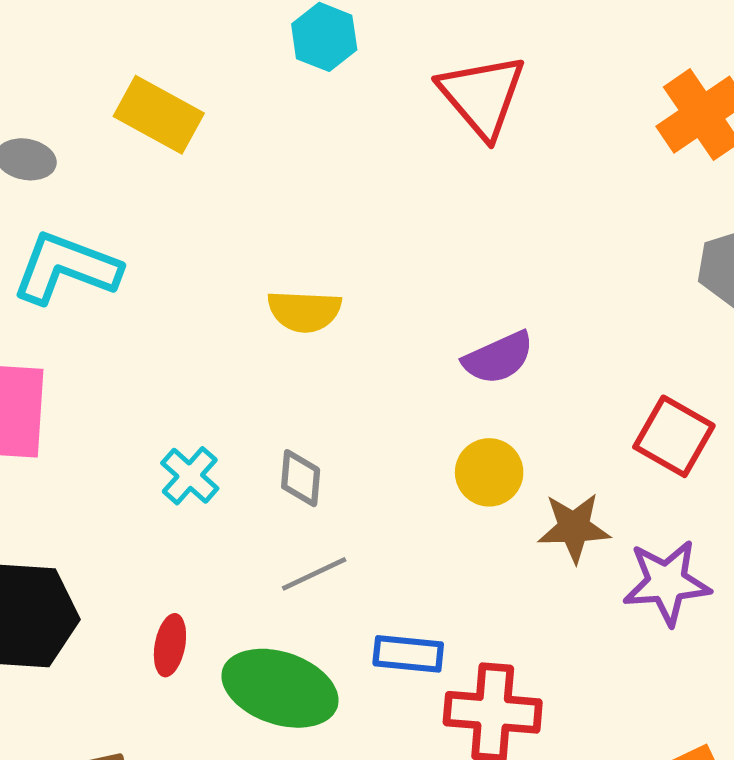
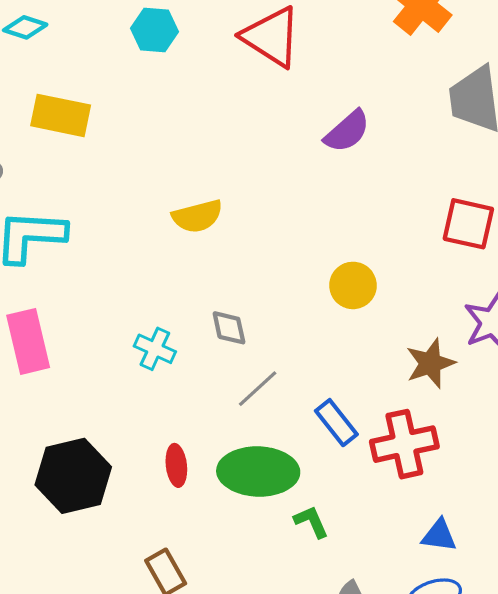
purple semicircle: (498, 358) -> (347, 131), moved
brown star: (574, 528) -> (430, 363), moved
blue rectangle: (408, 654) -> (336, 423), turned 63

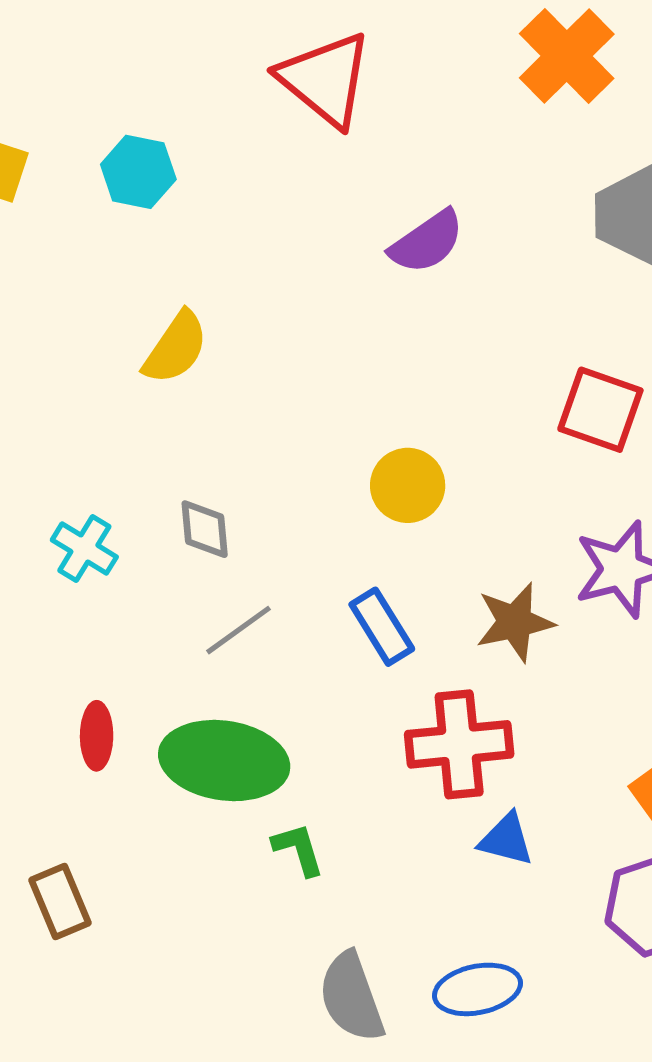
cyan hexagon: (155, 30) -> (138, 172), moved
yellow semicircle: (197, 216) -> (176, 348), turned -48
blue rectangle: (336, 423) -> (382, 627), moved
blue triangle: (439, 535) -> (506, 839), moved

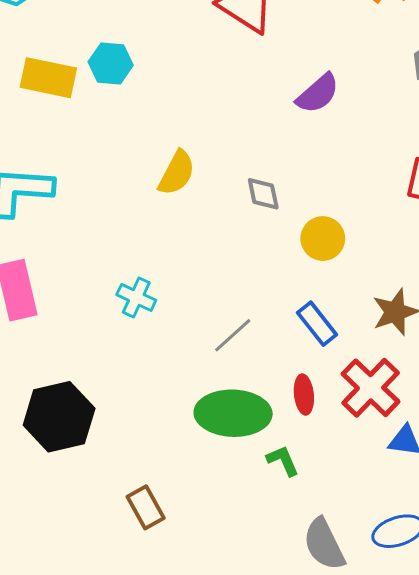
cyan hexagon: (138, 172) -> (111, 63), moved
gray diamond: (205, 529) -> (263, 194), moved
red ellipse: (97, 736) -> (304, 395), moved
red cross: (459, 744) -> (371, 388), turned -34

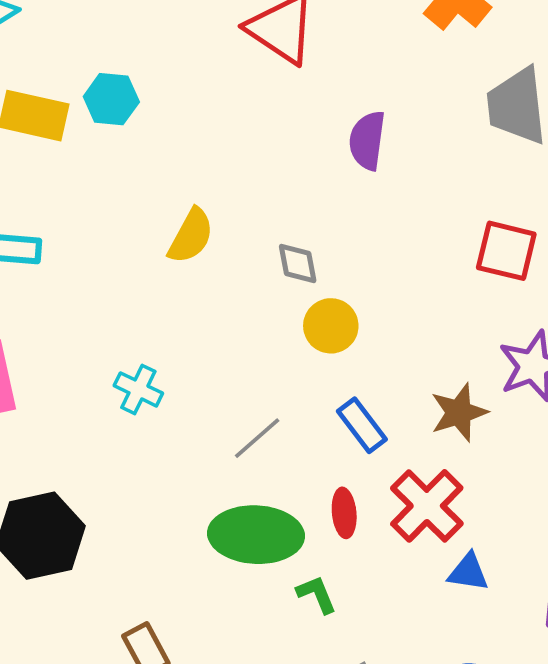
purple semicircle: (318, 94) -> (367, 140), turned 138
yellow circle: (323, 239) -> (331, 326), moved

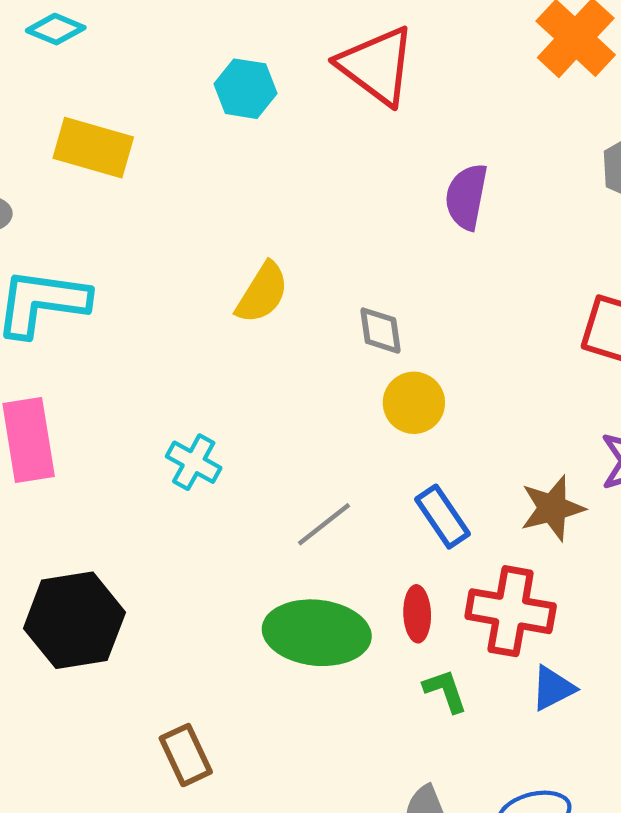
cyan hexagon: (111, 99) -> (245, 89), moved
red cross: (427, 506) -> (511, 611), turned -38
blue triangle: (468, 572) -> (553, 688), turned -39
green L-shape: (317, 594) -> (445, 691), moved

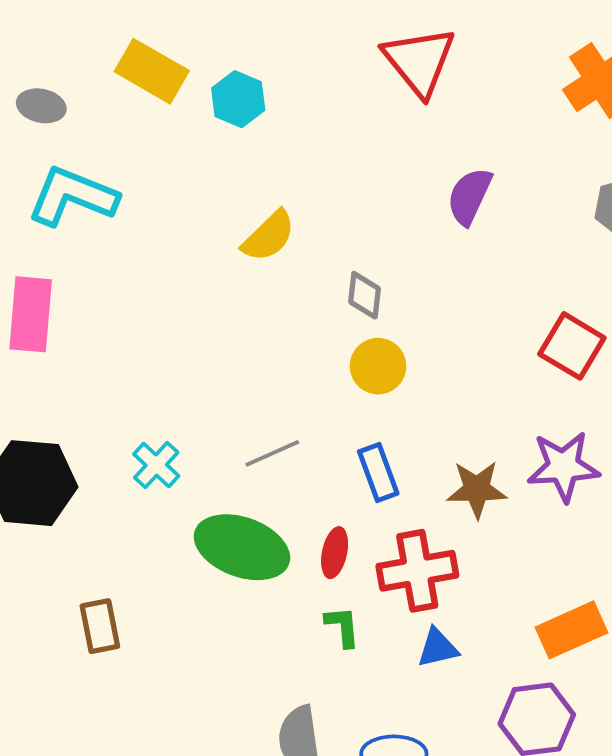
cyan hexagon: (245, 89) -> (238, 99), moved
cyan cross: (194, 462) -> (156, 465), moved
red cross: (511, 611) -> (417, 571), turned -34

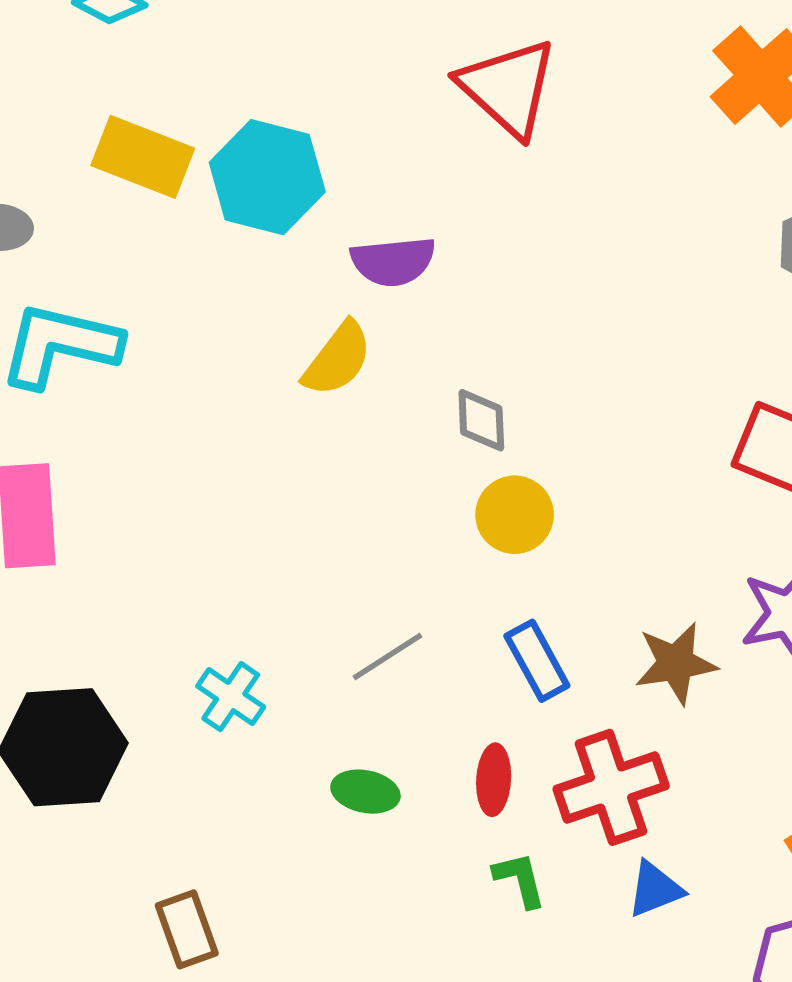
cyan hexagon: (238, 99) -> (267, 177), size x1.5
purple semicircle: (469, 196) -> (393, 261), moved, turned -112
green ellipse: (242, 547) -> (365, 792), size x0.5

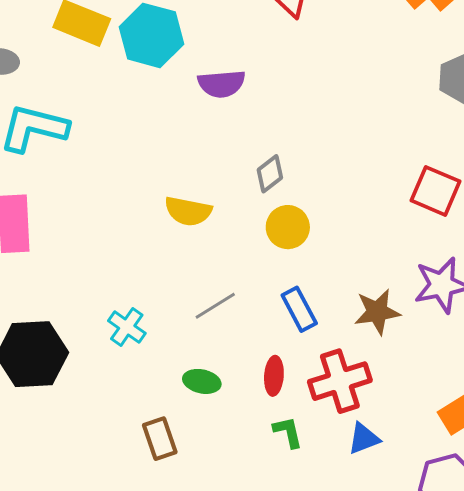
yellow semicircle: (337, 359) -> (188, 211), moved, turned 63
gray diamond: (481, 420) -> (270, 174), turned 54
brown rectangle: (187, 929) -> (160, 439), moved

